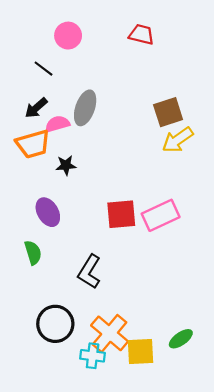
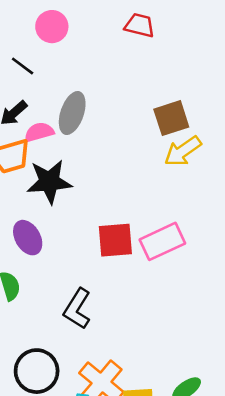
black star: (66, 165) -> (49, 182), size x1.8

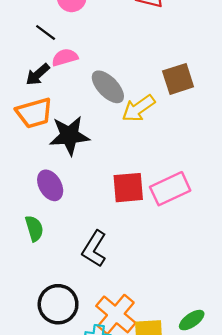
gray ellipse: (72, 113) -> (108, 87), moved, turned -63
pink semicircle: (39, 132) -> (65, 57), moved
yellow arrow: (183, 151) -> (138, 108), moved

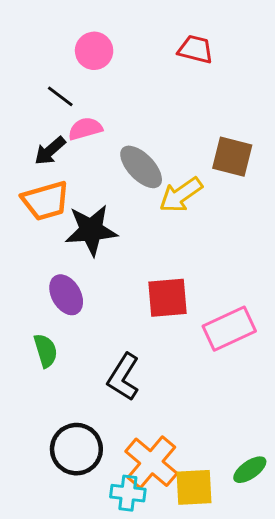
brown square: (178, 79) -> (232, 157), turned 32
pink rectangle: (170, 189) -> (229, 329), moved

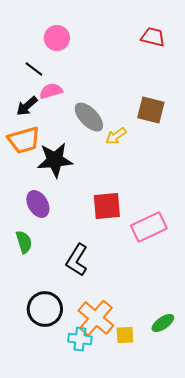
red trapezoid: (195, 49) -> (153, 37), moved
yellow arrow: (181, 195) -> (116, 136), size x0.7
yellow square: (194, 487) -> (125, 335), size x0.7

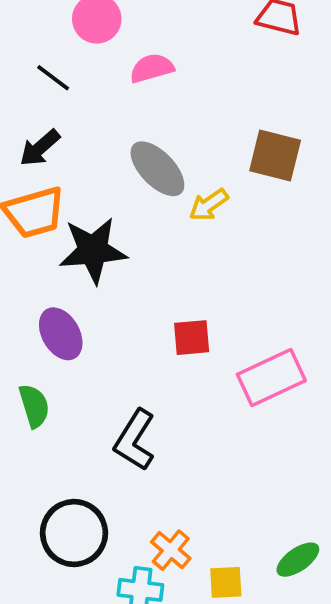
pink semicircle: (51, 91) -> (152, 68), moved
red square: (107, 206) -> (192, 338), size x0.7
orange cross: (96, 318) -> (171, 550), size x0.6

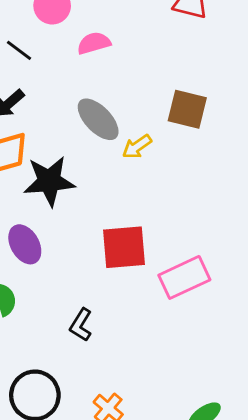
red square: (192, 338) -> (124, 247), size x1.6
black L-shape: (135, 440) -> (81, 325), size x0.7

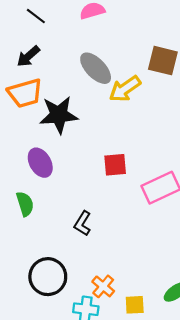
yellow arrow: (137, 147) -> (125, 89), size x1.4
red square: (124, 247) -> (115, 165), size x0.7

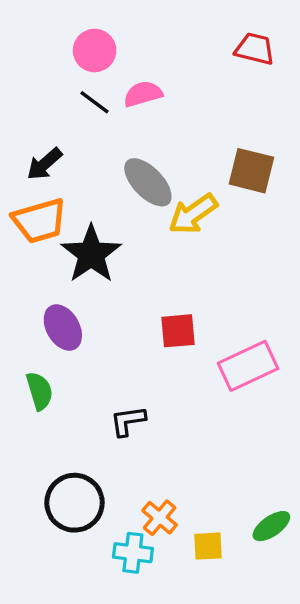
black line: (36, 16) -> (95, 102), moved
black star: (59, 115) -> (91, 254), turned -30
black L-shape: (83, 223) -> (128, 421), turned 50

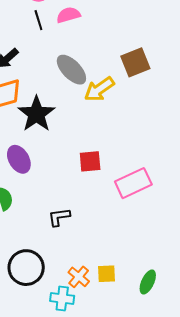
black line: (95, 102) -> (38, 20), turned 36
brown square: (251, 171) -> (135, 62), turned -36
green ellipse: (271, 526) -> (148, 282), turned -30
yellow square: (208, 546) -> (107, 274), moved

